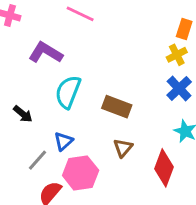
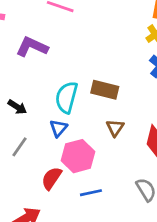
cyan semicircle: (68, 92) -> (66, 97), moved
gray line: (38, 160) -> (19, 147), moved

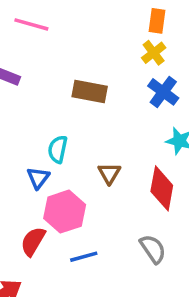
brown rectangle: (105, 90) -> (90, 91), moved
cyan semicircle: (66, 97) -> (58, 149), moved, size x0.7

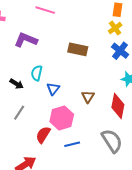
cyan semicircle: (58, 149) -> (37, 73), moved
blue triangle: (38, 178) -> (53, 89), moved
gray semicircle: (153, 249) -> (112, 141), size x1.4

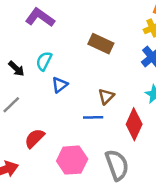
brown triangle: (88, 97) -> (106, 96), moved
pink hexagon: (62, 118) -> (72, 160), moved
blue line: (72, 144) -> (93, 117), moved

